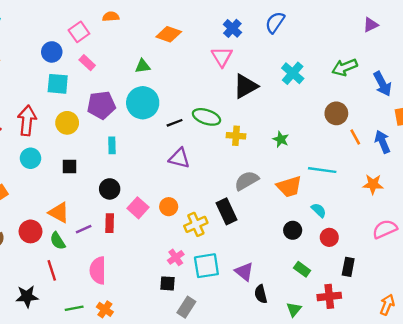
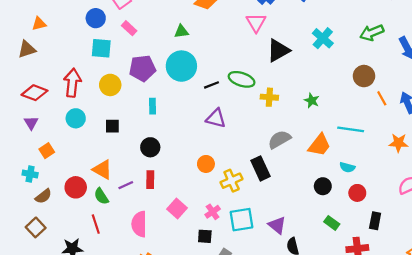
orange trapezoid: (289, 187) -> (319, 145), turned -35
pink square: (138, 208) -> (177, 208), moved
cyan semicircle: (319, 210) -> (347, 167), turned 152

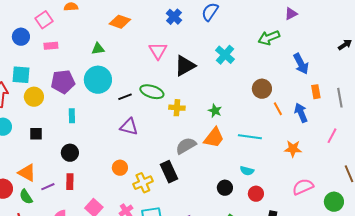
pink triangle: (256, 23) -> (158, 51), moved
pink rectangle: (129, 28) -> (51, 46), turned -48
green arrow: (372, 33) -> (269, 38), moved
cyan square: (101, 48) -> (21, 75), moved
orange trapezoid: (319, 145) -> (214, 138), moved

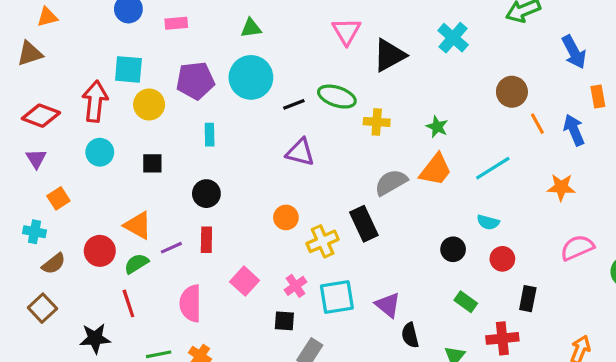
cyan line: (250, 137) -> (493, 168), turned -40
green semicircle: (26, 197) -> (136, 264), turned 91

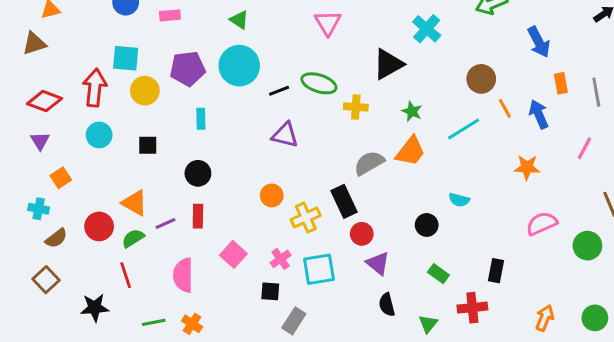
green triangle: (251, 28) -> (239, 20), turned 42
black triangle: (389, 55) -> (388, 64), moved
cyan line: (493, 168) -> (464, 129), moved
red circle: (502, 259) -> (362, 234), moved
purple triangle: (388, 305) -> (378, 263), moved

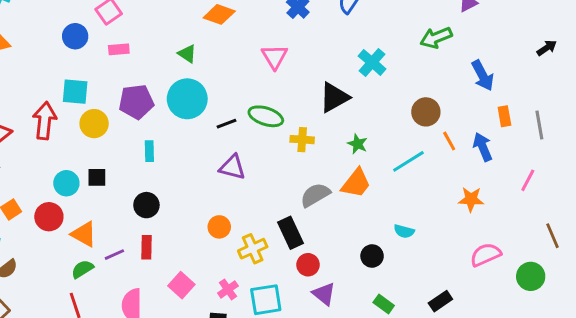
cyan circle: (99, 135) -> (66, 183), moved
red circle: (99, 226) -> (49, 217), moved
black rectangle: (496, 271) -> (440, 301), turned 45

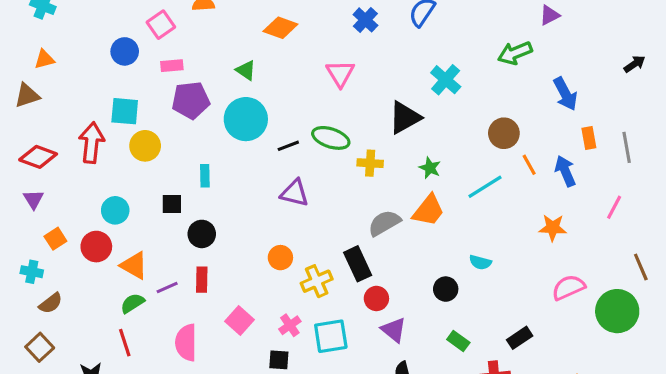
purple pentagon: (136, 102) -> (191, 100), moved
black square: (97, 177) -> (172, 204), moved
green circle: (531, 276) -> (617, 311), size x1.4

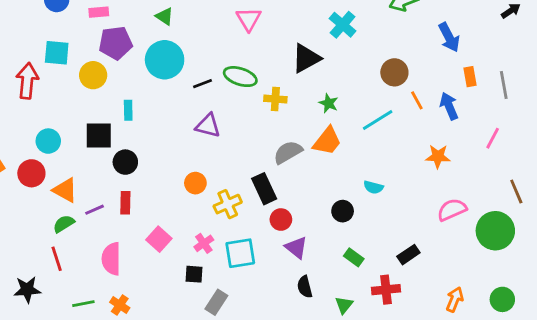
yellow circle: (145, 146) -> (93, 75), moved
black square: (172, 204) -> (99, 135), size x1.5

